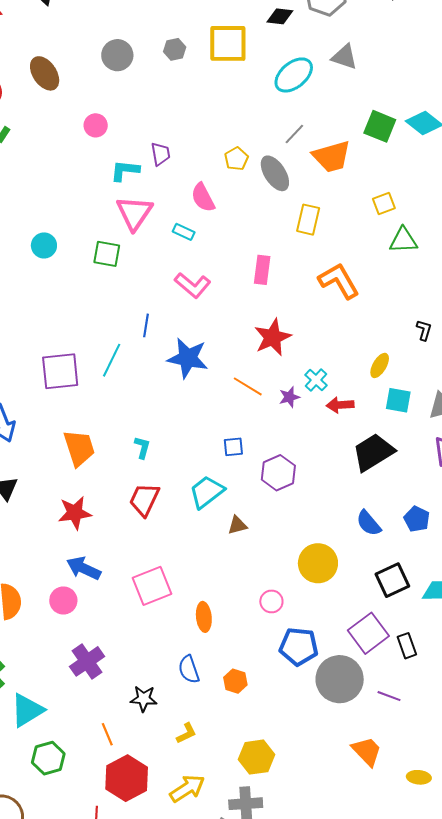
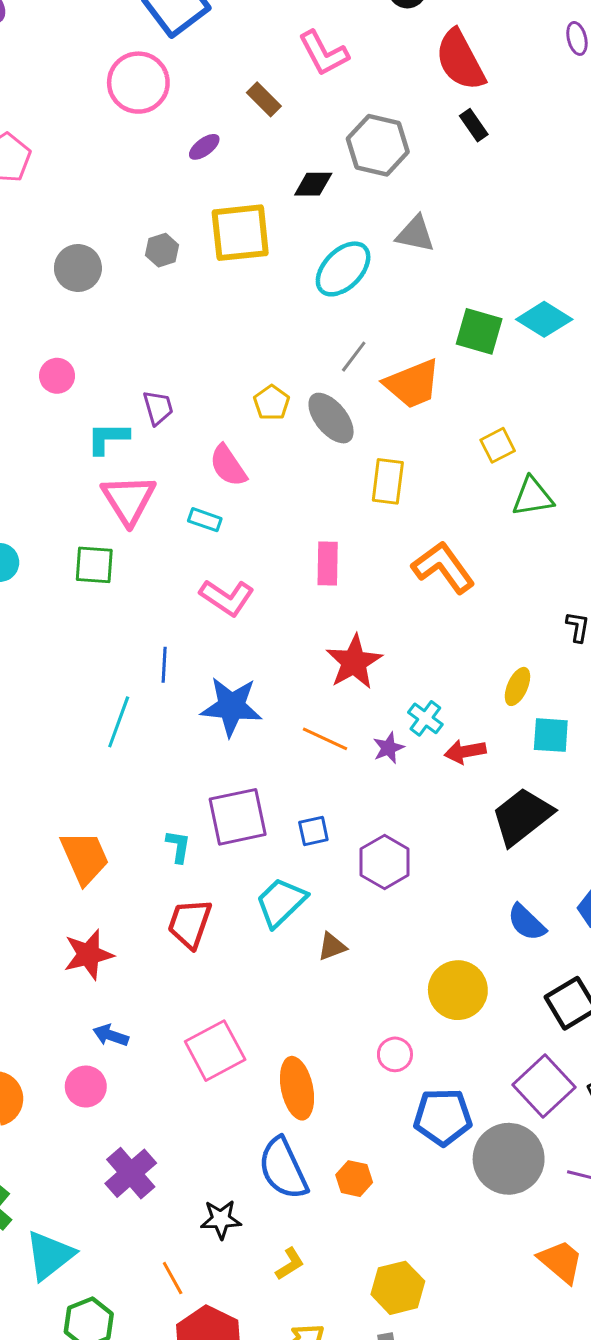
purple square: (60, 371) -> (238, 817), moved
blue arrow: (84, 568) -> (111, 1035), size x0.7
orange ellipse: (204, 617) -> (297, 1088), size x1.4
blue semicircle: (189, 669) -> (283, 1169), size x1.5

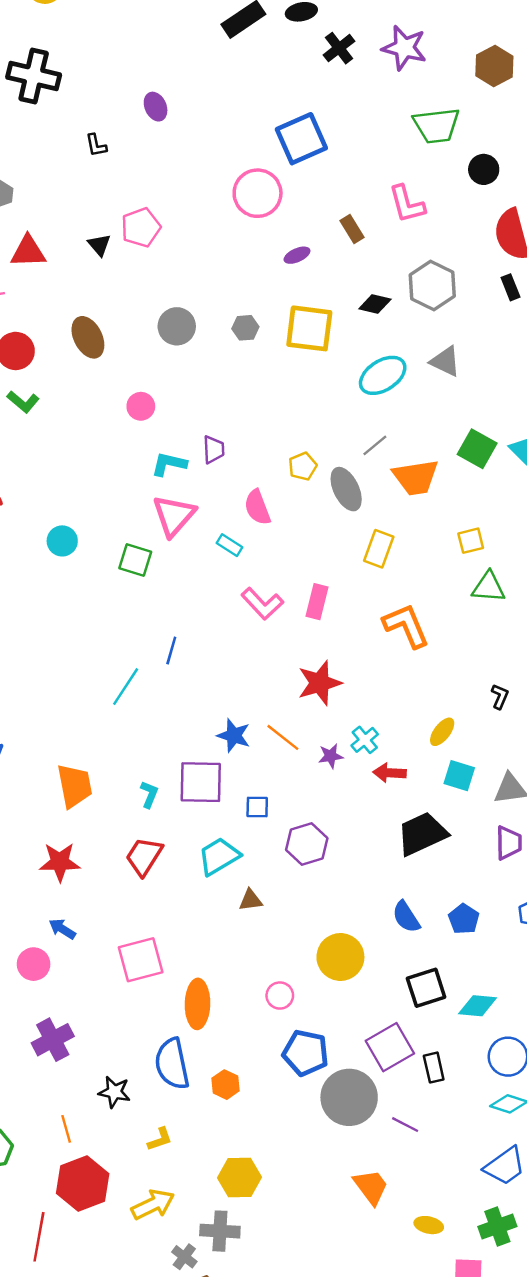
pink L-shape: (227, 597) -> (262, 604), moved
blue star: (231, 706) -> (234, 736), moved, size x0.7

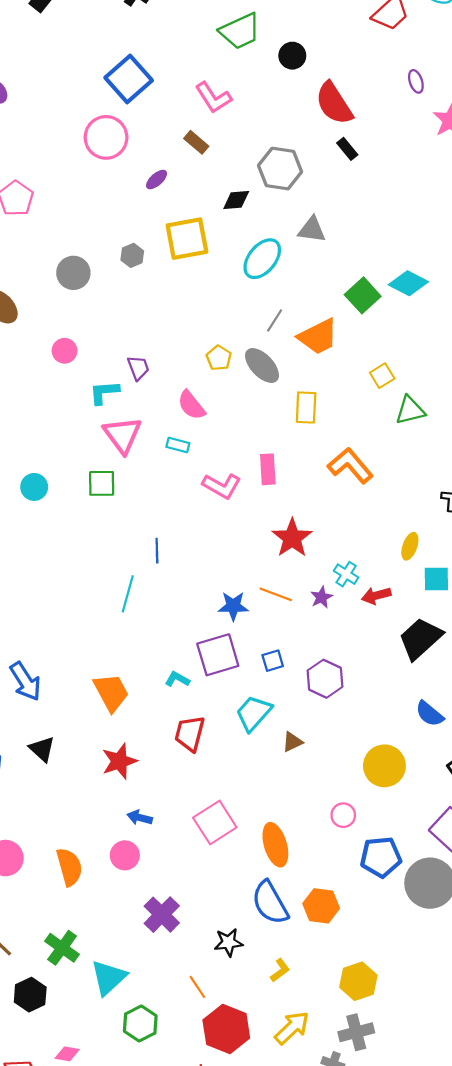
pink L-shape: (407, 204) -> (213, 98), moved
green square: (477, 449) -> (363, 295), turned 36
cyan L-shape: (149, 794) -> (177, 679), turned -65
orange hexagon: (226, 1085) -> (321, 906), size x1.4

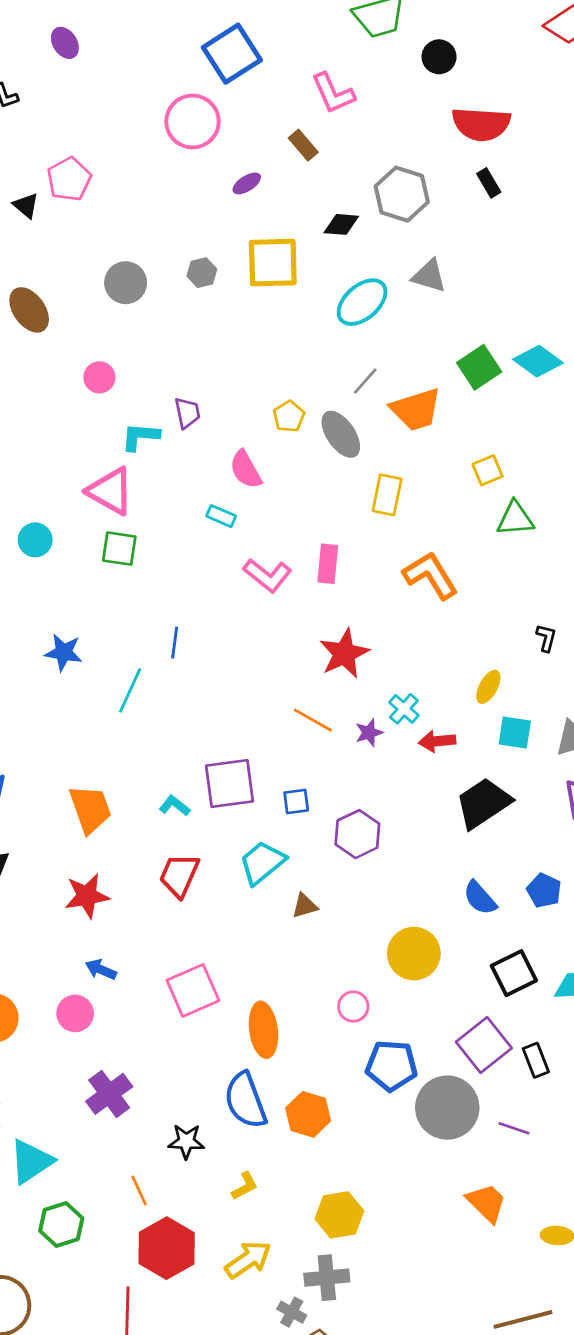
red semicircle: (334, 103) -> (481, 124), turned -63
pink triangle: (122, 435) -> (110, 491), moved, turned -33
blue star: (233, 606) -> (64, 652), moved

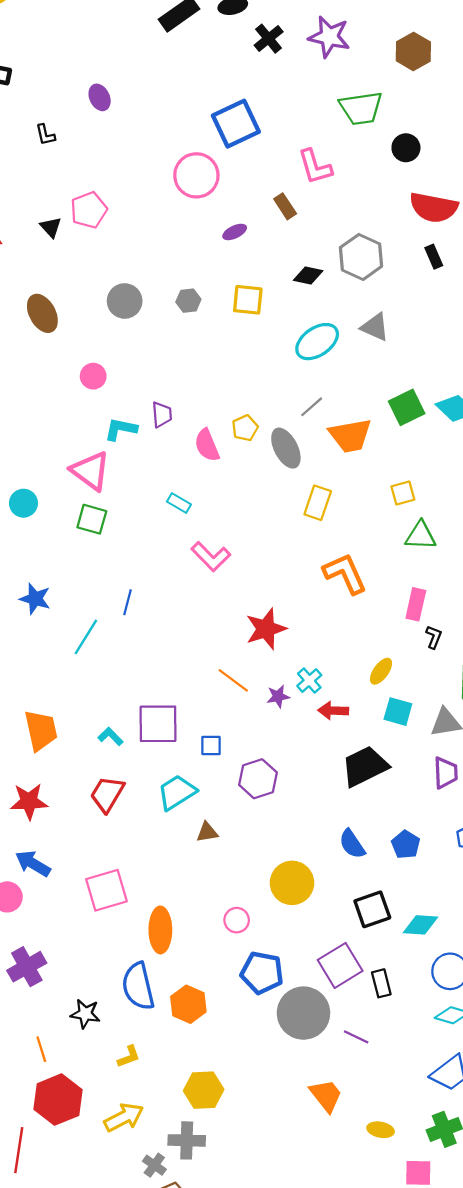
yellow square: (273, 263) -> (248, 300), size x0.7
pink semicircle: (246, 470) -> (207, 445), moved
pink rectangle: (328, 564) -> (416, 604), moved
blue arrow: (101, 970) -> (33, 864), size x1.4

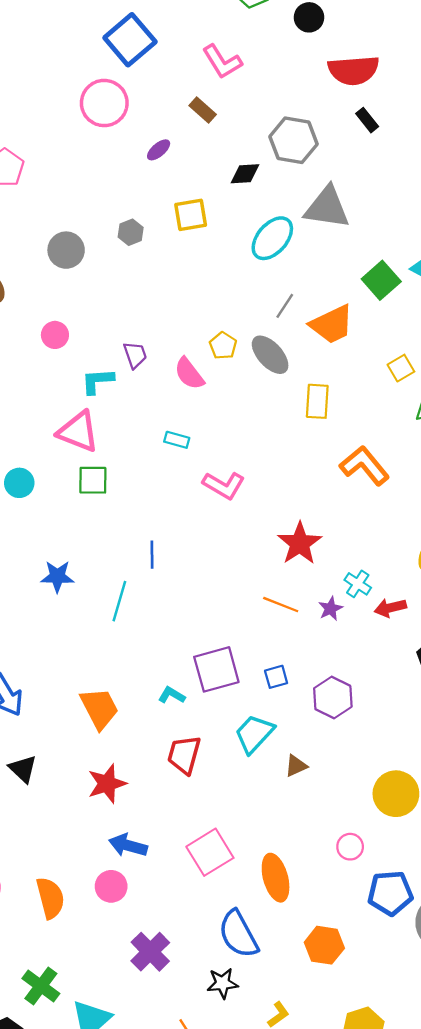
gray triangle: (375, 327) -> (327, 208), size x1.5
blue semicircle: (138, 986) -> (238, 934), moved

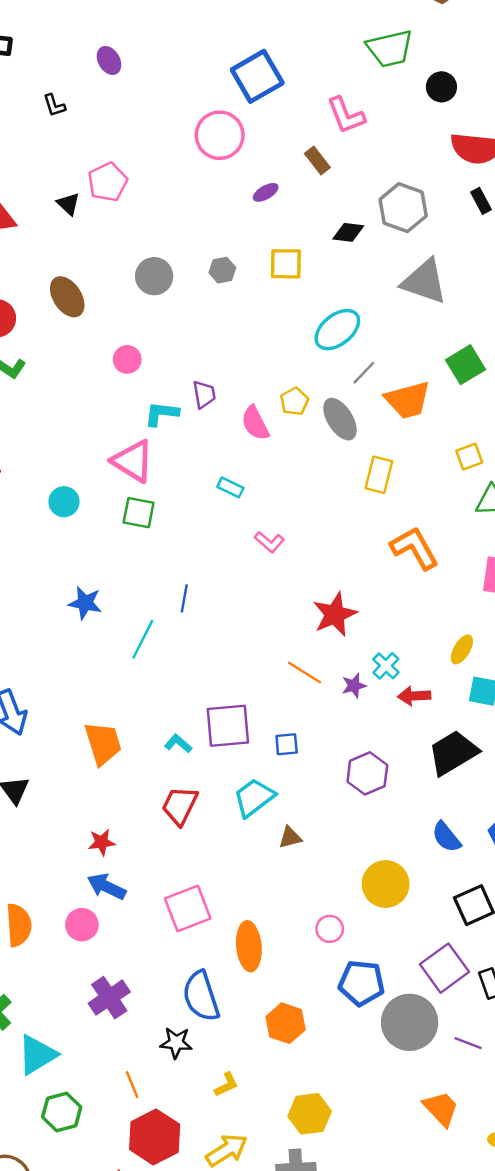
cyan ellipse: (272, 238) -> (337, 330), moved
pink L-shape: (224, 485) -> (269, 542), size x0.7
purple hexagon: (333, 698) -> (367, 773), moved
red star: (107, 784) -> (102, 842), moved, size x0.7

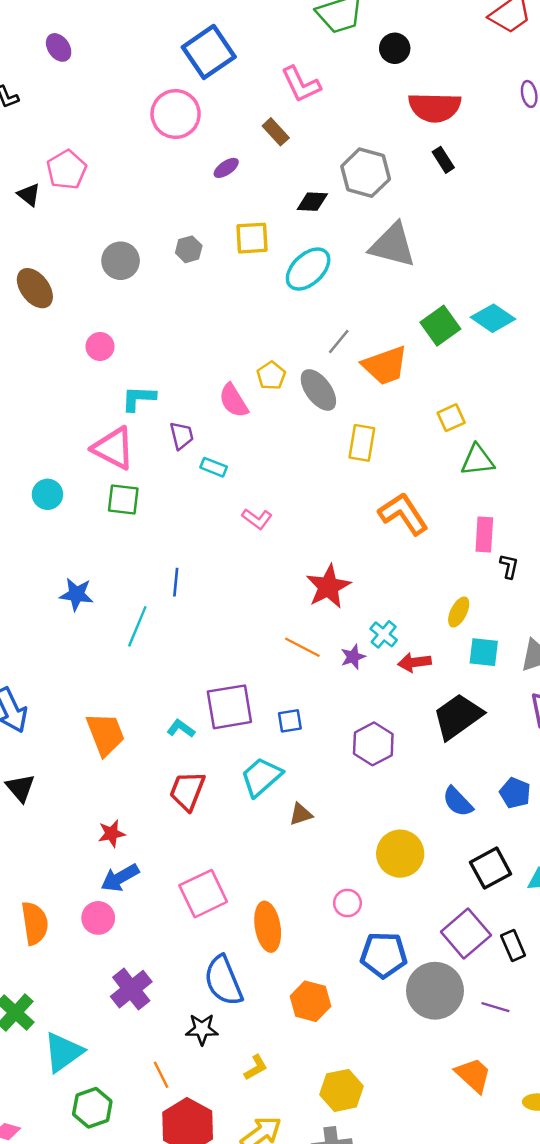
cyan ellipse: (337, 330) -> (308, 269), moved
purple trapezoid: (204, 394) -> (182, 436), moved
blue arrow: (106, 887) -> (120, 878), turned -51

